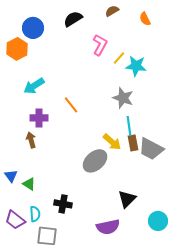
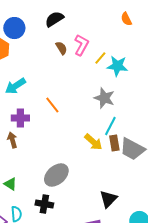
brown semicircle: (112, 11) -> (61, 48), moved, turned 88
cyan line: (129, 126) -> (110, 126), turned 36
gray ellipse: (95, 161) -> (56, 175), moved

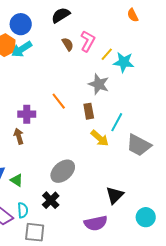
cyan arrow: (15, 86) -> (22, 49), moved
gray star: (104, 98) -> (99, 84), moved
brown rectangle: (114, 143) -> (89, 111), moved
black cross: (44, 204) -> (51, 200), turned 36

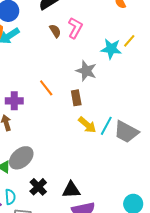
yellow line: (107, 54) -> (129, 41), moved
cyan line: (117, 122) -> (106, 126), moved
gray ellipse: (63, 171) -> (21, 158), moved
black triangle: (115, 195) -> (71, 190), moved, turned 42

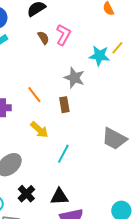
yellow arrow: (87, 125) -> (39, 130), moved
cyan line: (106, 126) -> (63, 154), moved

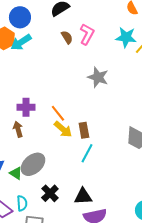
cyan star: (99, 56) -> (126, 37), moved
orange line: (34, 95) -> (58, 113), moved
brown rectangle: (64, 105) -> (84, 130), moved

